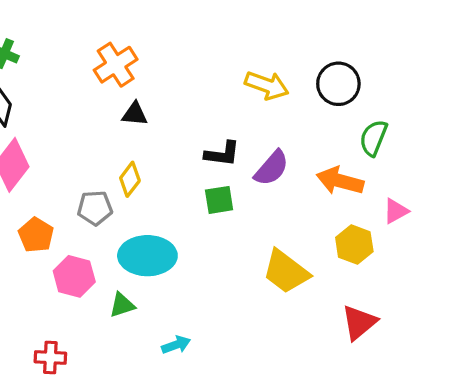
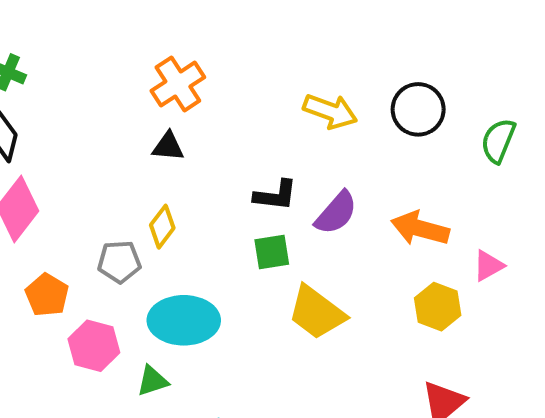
orange cross: (116, 65) -> (178, 84), moved
green semicircle: (373, 138) -> (498, 141), moved
yellow trapezoid: (286, 272) -> (317, 312), moved

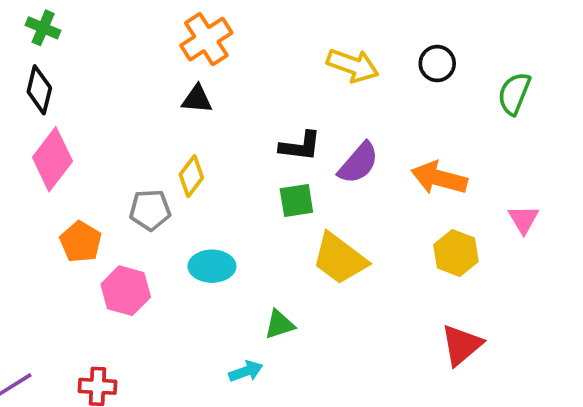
black circle: (418, 109) -> (437, 64), size x0.7
pink triangle: (488, 266) -> (524, 219), moved, turned -32
cyan ellipse: (184, 320) -> (212, 266), size x0.7
green triangle: (153, 381) -> (280, 324), moved

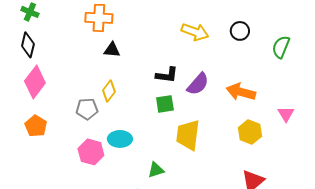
orange cross: (206, 39) -> (99, 18), moved, turned 36
orange pentagon: (81, 242) -> (36, 126), moved
yellow trapezoid: (340, 259) -> (188, 135), turned 60
pink hexagon: (126, 291) -> (91, 152), moved

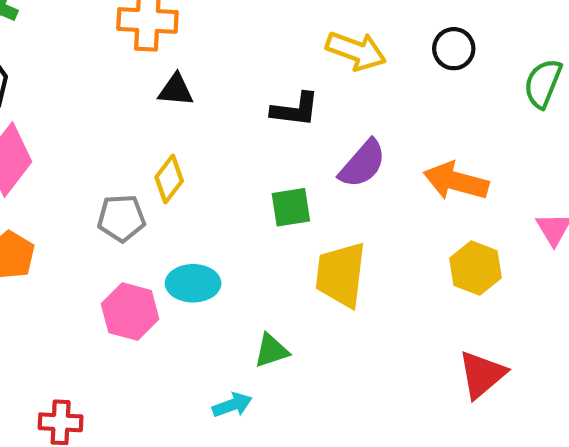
black L-shape: (167, 75) -> (295, 109), moved

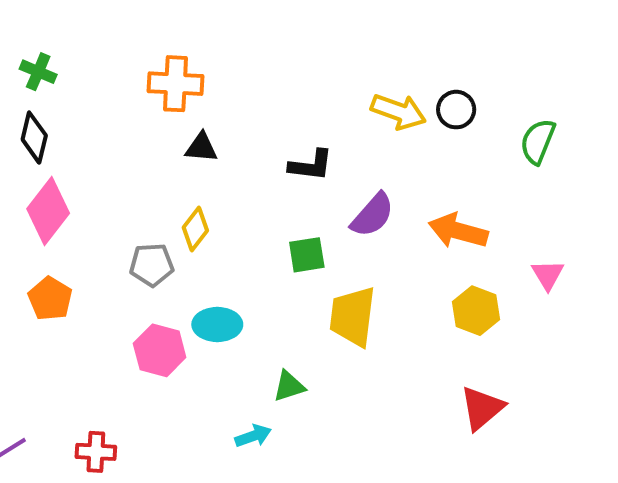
yellow arrow: (356, 51) -> (398, 112), moved

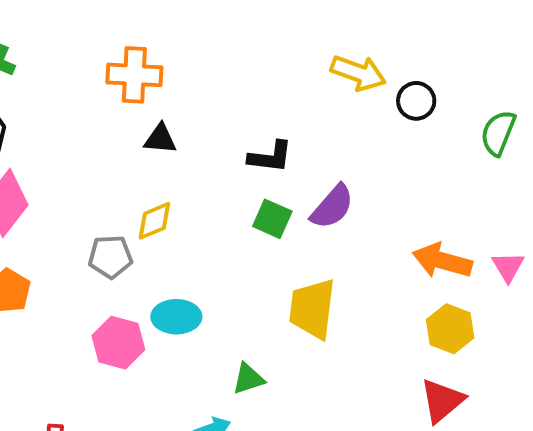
yellow arrow: (398, 112) -> (358, 73), moved
yellow diamond: (195, 229) -> (154, 221), turned 30
orange arrow: (458, 231) -> (442, 261), moved
green square: (307, 255) -> (272, 219), moved, turned 33
yellow hexagon: (476, 311) -> (450, 329), moved

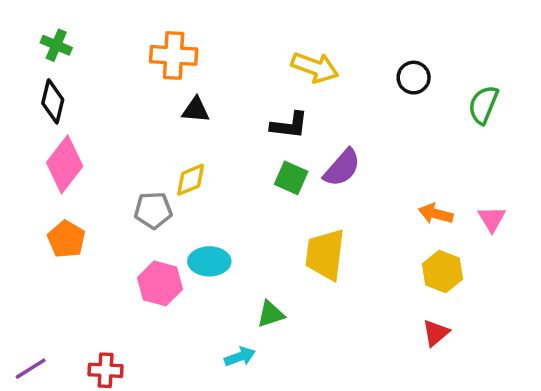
yellow arrow: (358, 73) -> (315, 67), moved
orange arrow: (442, 261) -> (436, 214), size x0.7
red triangle: (442, 401) -> (436, 333), size x0.7

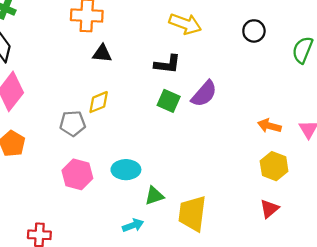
yellow trapezoid: (325, 255) -> (192, 213), moved
cyan ellipse: (209, 261) -> (126, 170), moved

